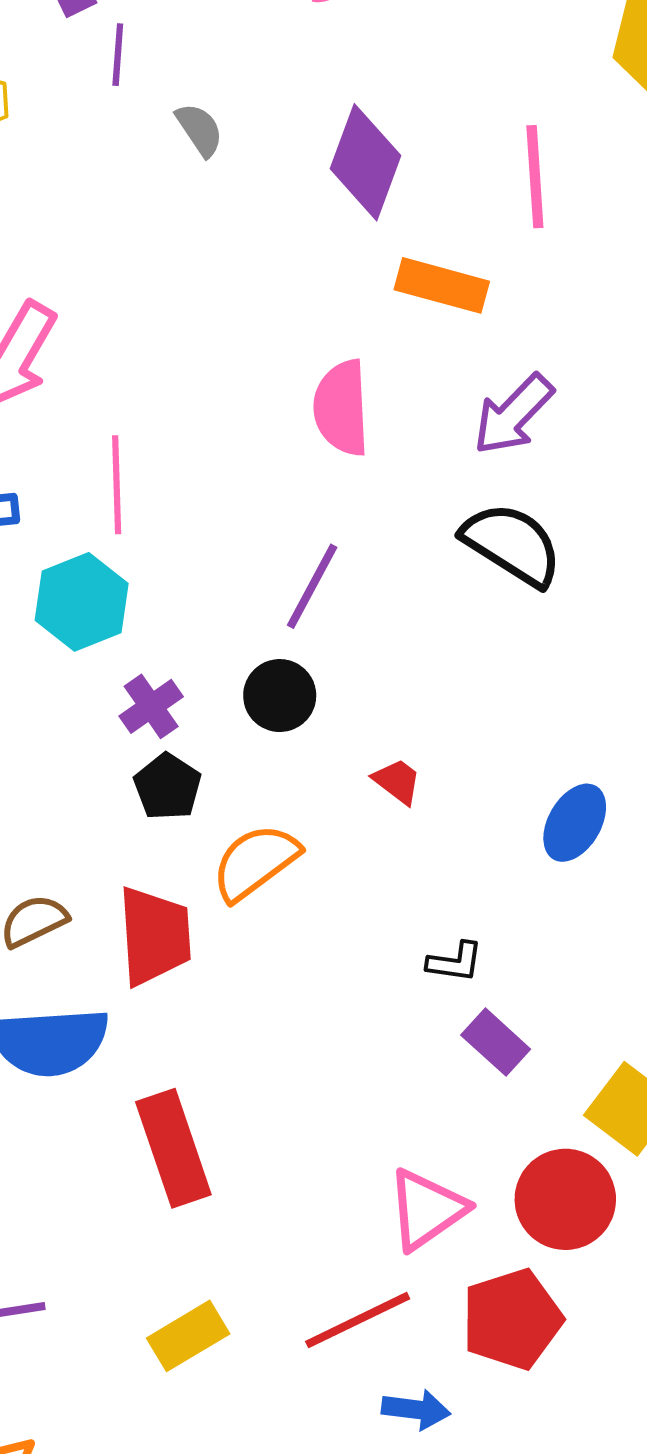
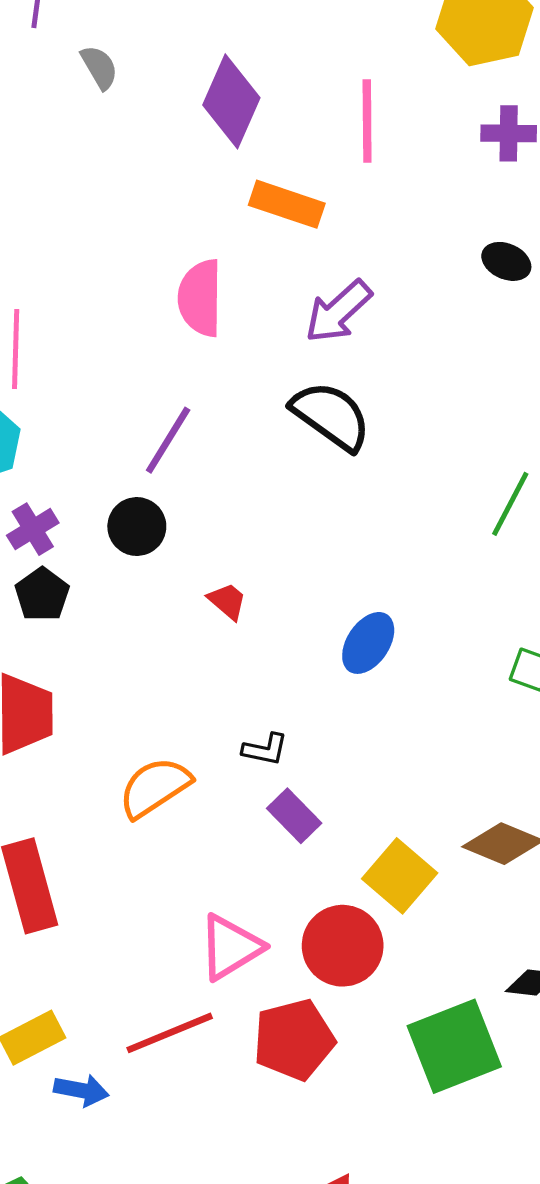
orange semicircle: (255, 862) -> (155, 787), moved
blue arrow: (416, 1410) -> (81, 1090), moved

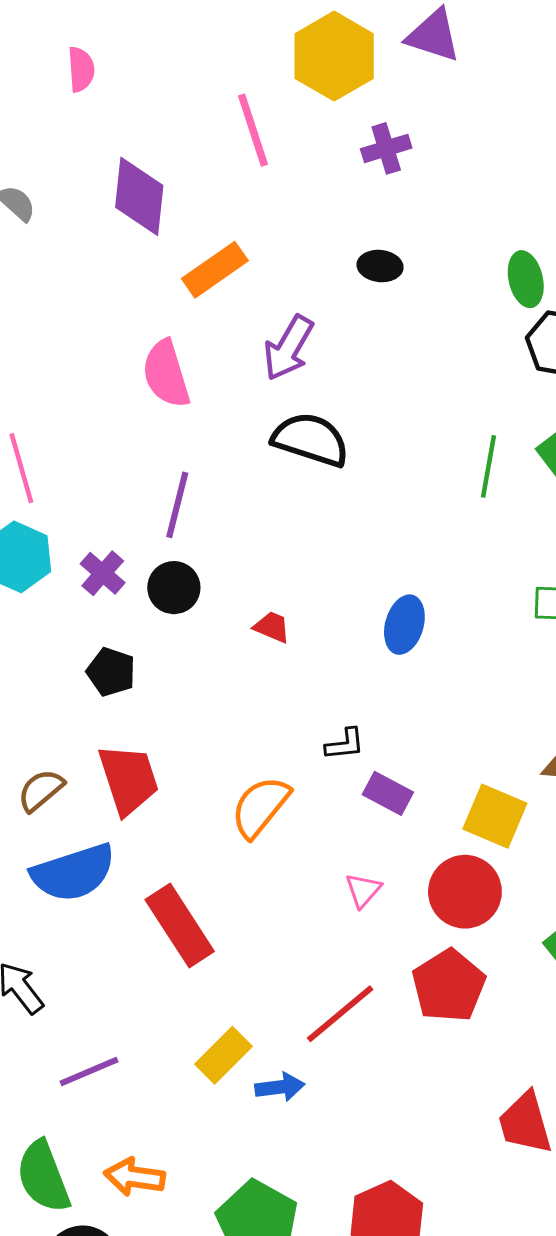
pink line: (367, 121) -> (253, 130), moved
orange rectangle: (287, 204) -> (215, 270), turned -36
black ellipse: (506, 261) -> (380, 266), moved
purple cross: (33, 529) -> (103, 573), moved
pink triangle: (230, 947) -> (363, 890), moved, size x0.6

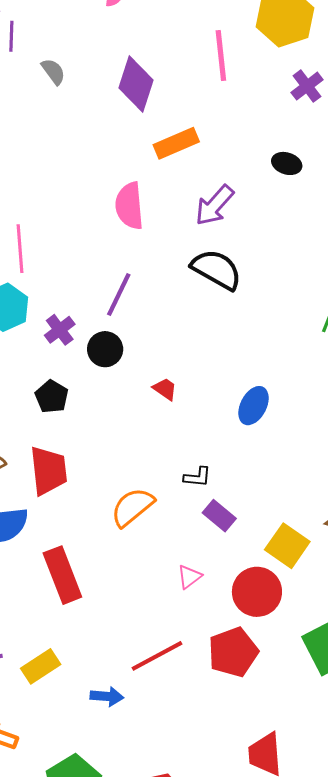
purple cross: (386, 148) -> (307, 86), turned -32
yellow rectangle: (224, 1055) -> (41, 666), moved

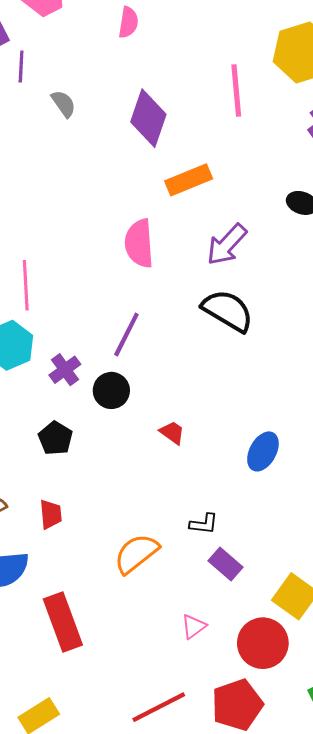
red trapezoid: (48, 471) -> (51, 514), size x0.6

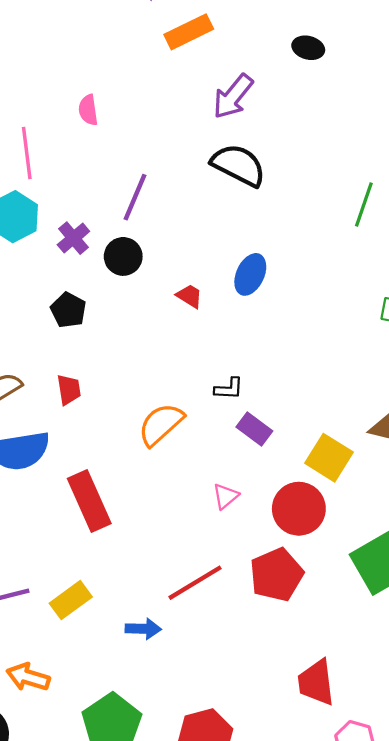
pink semicircle: (139, 243) -> (88, 110), moved, size x0.6
blue ellipse: (263, 451) -> (250, 274), moved

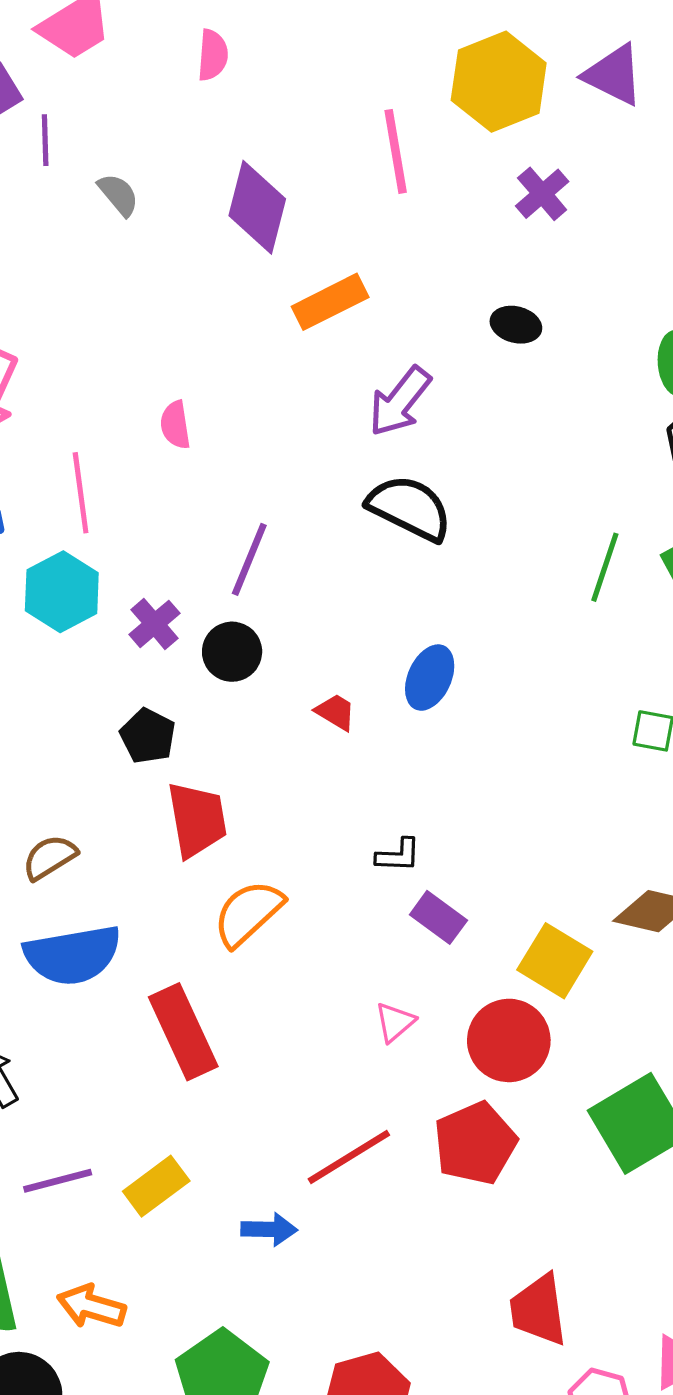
red trapezoid: (69, 390) -> (197, 820), moved, size x1.6
orange semicircle: (161, 424) -> (248, 913), moved

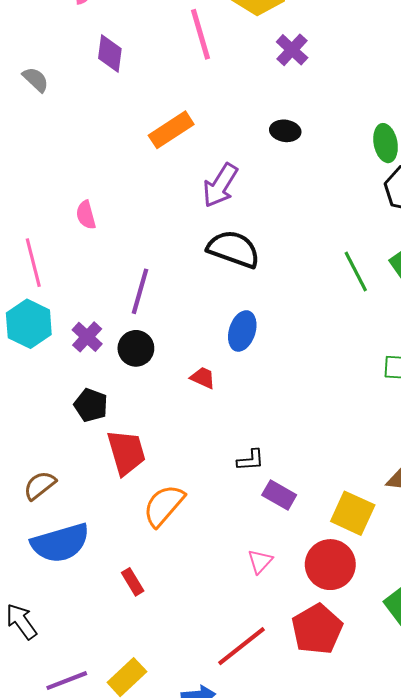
purple diamond: (257, 207) -> (110, 53), moved, size x0.7
green line: (605, 567) -> (356, 272), turned -39
blue ellipse: (430, 678) -> (242, 331), moved
red rectangle: (183, 1032) -> (133, 582), size x0.5

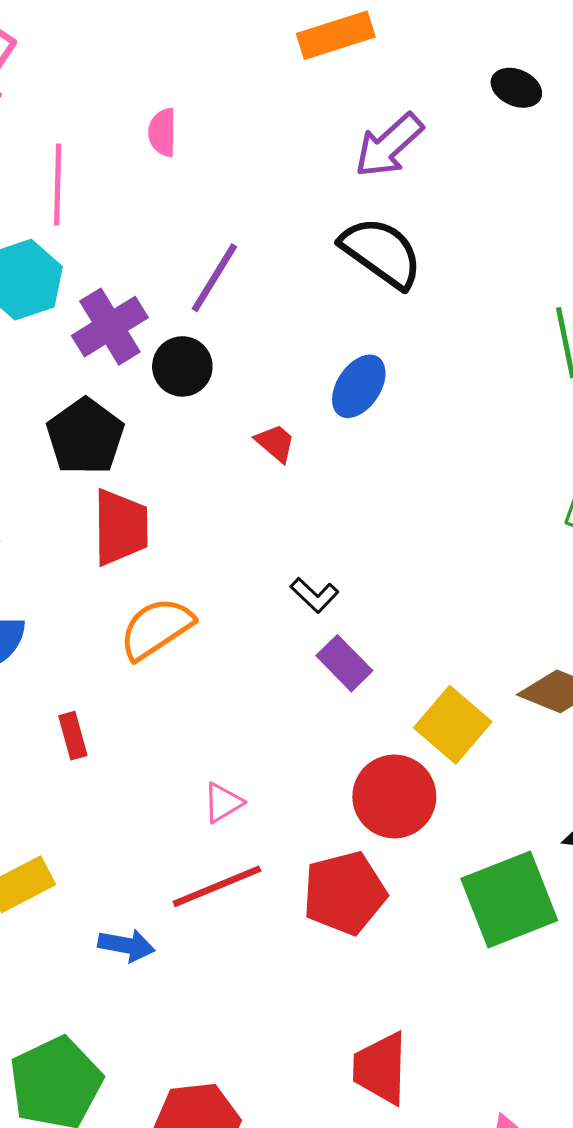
purple cross: (87, 337) -> (110, 327), size x1.4
black pentagon: (91, 405) -> (85, 436), size x1.4
black L-shape: (251, 460) -> (314, 595), turned 32
pink triangle: (260, 561) -> (223, 803), moved

